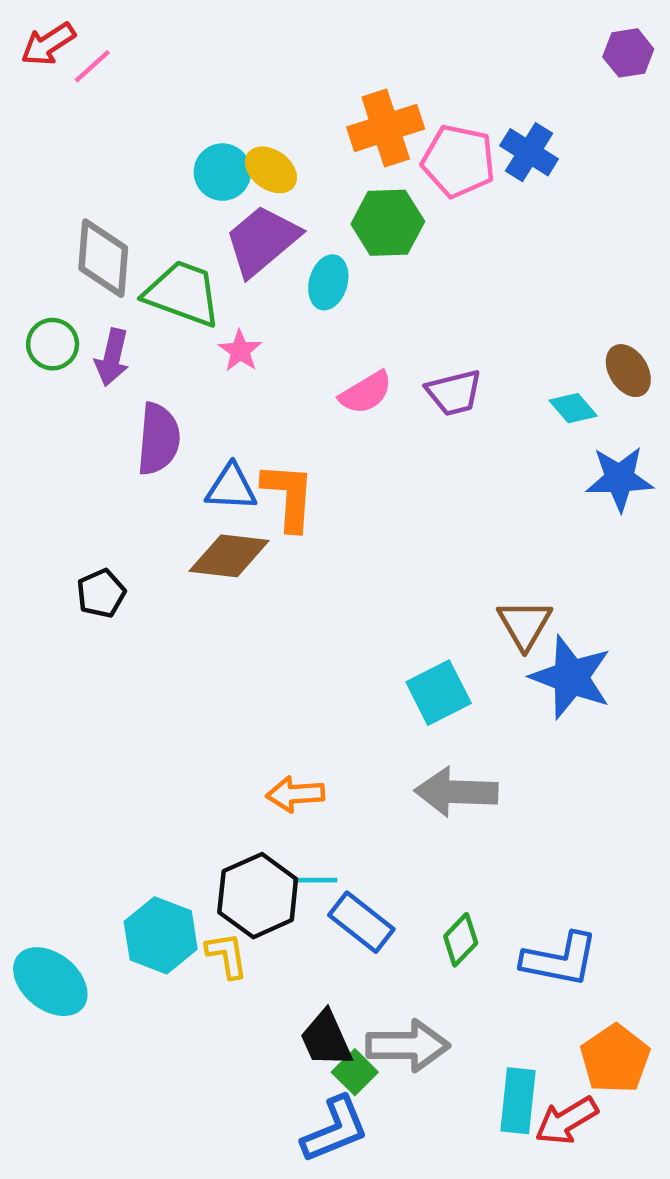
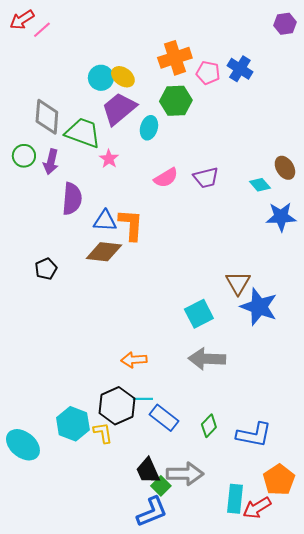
pink pentagon: (458, 161) -> (208, 73), size x0.7

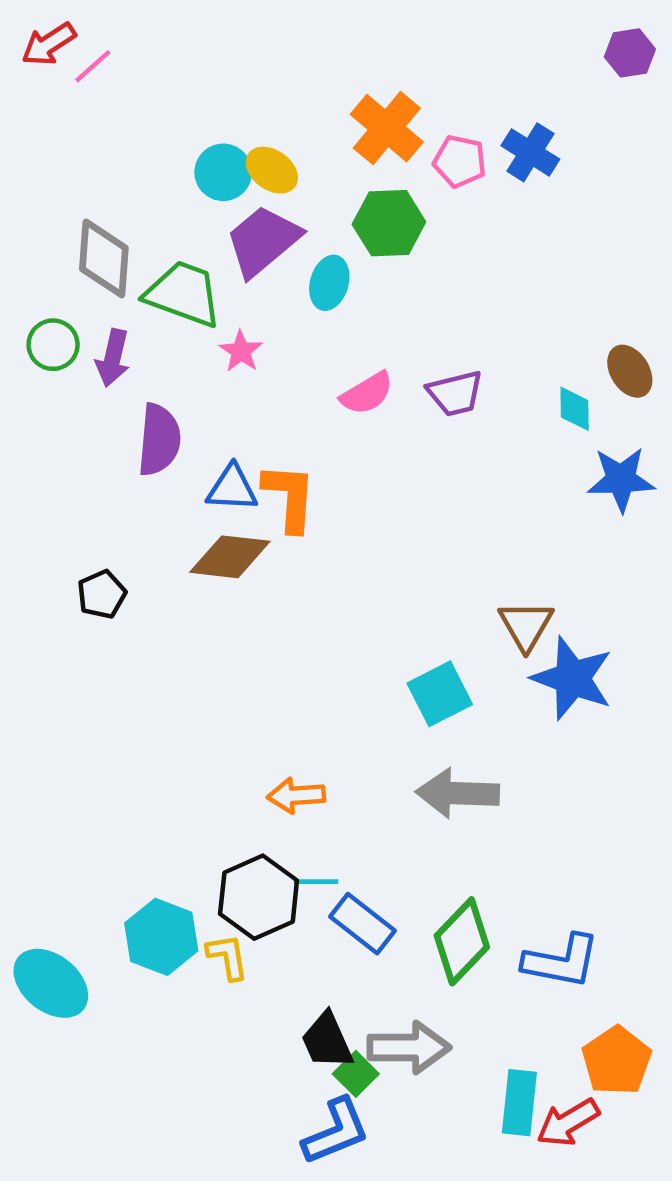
orange cross: (175, 58) -> (387, 128), turned -32
cyan diamond: (260, 185) -> (575, 409), turned 40
green diamond: (209, 426) -> (462, 941), size x1.6

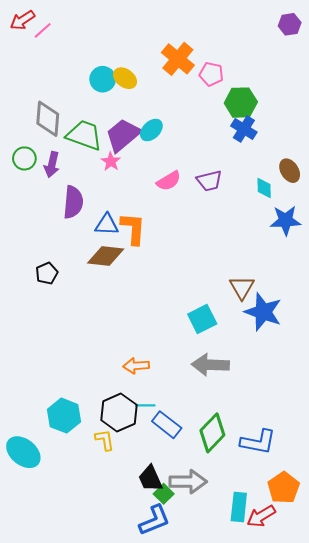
blue cross: (530, 152) -> (244, 129), moved
green hexagon: (389, 223) -> (241, 103), moved
purple trapezoid: (263, 241) -> (123, 135), moved
cyan ellipse: (329, 283) -> (151, 130), turned 30
cyan hexagon: (161, 937) -> (64, 416), moved

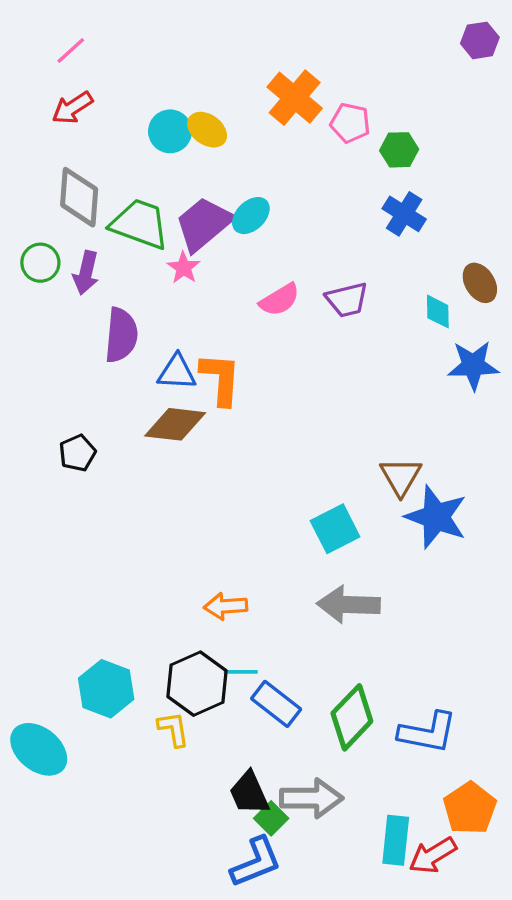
red arrow: (22, 20) -> (72, 108), moved
green hexagon: (241, 103) -> (399, 150), moved, size x0.7

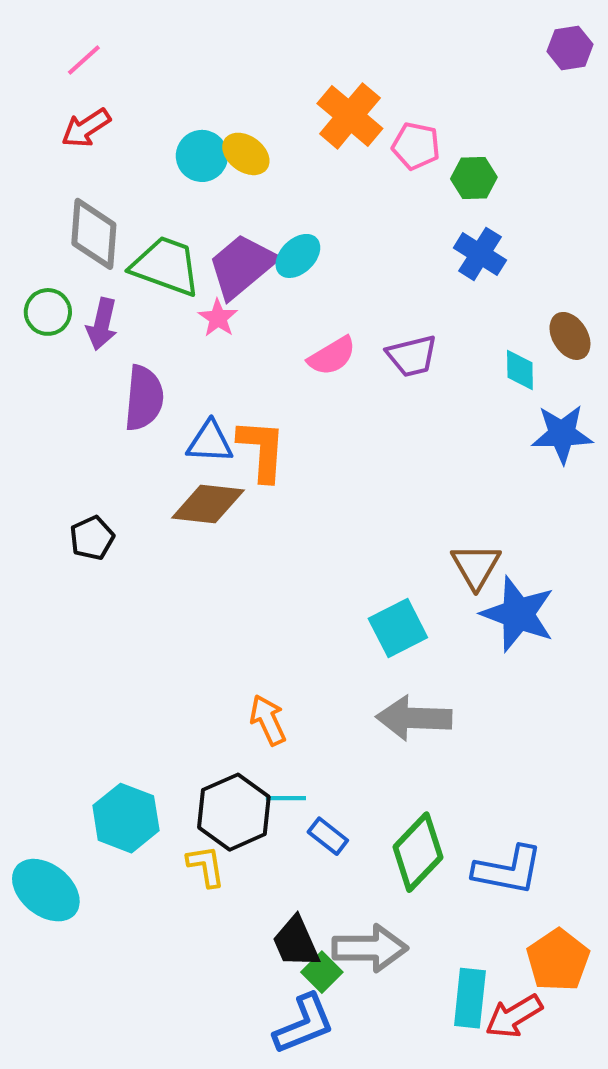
orange arrow: (226, 606) -> (268, 720), turned 69
blue rectangle: (276, 704) -> (328, 836), size x0.7

